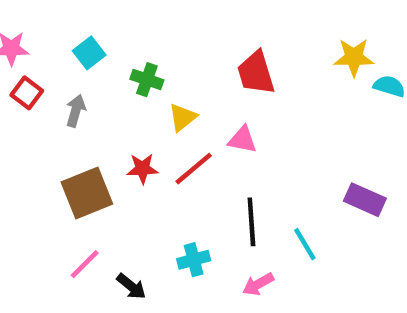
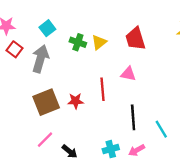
gray arrow: (76, 111) -> (40, 59), size x1.6
yellow triangle: (183, 117) -> (99, 42), moved
red star: (142, 169) -> (76, 101), moved
red line: (194, 169) -> (103, 89), turned -55
cyan cross: (194, 260) -> (111, 149), moved

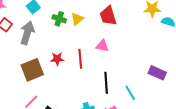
red star: (76, 101) -> (57, 59), moved

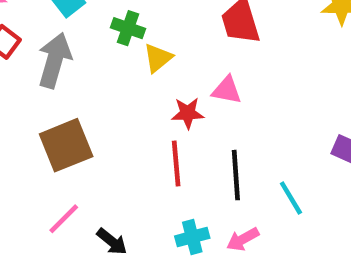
yellow triangle: (77, 19) -> (158, 58), moved
red star: (57, 59) -> (188, 113), moved
red line: (80, 59) -> (176, 164), moved

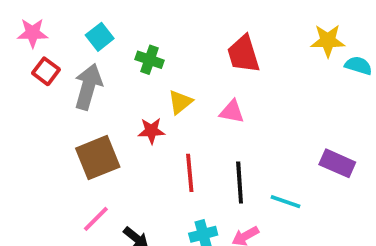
yellow triangle: (158, 58) -> (180, 102), moved
red star: (188, 113) -> (151, 131), moved
cyan line: (291, 198) -> (286, 202), turned -40

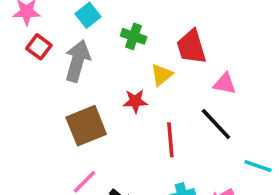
red trapezoid: (243, 54) -> (191, 47), moved
pink triangle: (232, 112) -> (225, 84), moved
black line: (240, 182) -> (216, 124), moved, turned -39

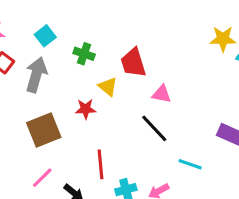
yellow triangle: (162, 75) -> (108, 87), turned -42
red line: (170, 140) -> (100, 164), moved

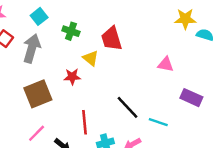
pink triangle: (162, 94) -> (166, 64), moved
black line: (154, 128) -> (128, 107), moved

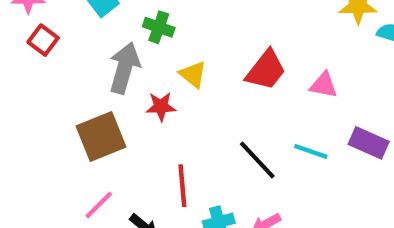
red trapezoid: (112, 39) -> (266, 70), moved, turned -125
gray arrow: (32, 48) -> (124, 68), moved
cyan line: (158, 122) -> (311, 151), moved

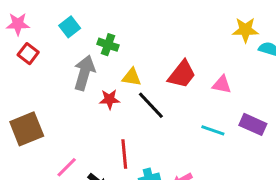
yellow triangle: (193, 74) -> (132, 77), turned -30
brown square: (101, 136) -> (27, 129), moved
black line: (257, 160) -> (151, 105), moved

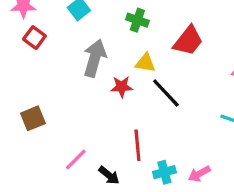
green cross: (108, 45) -> (137, 20), moved
red trapezoid: (182, 74) -> (188, 41), moved
brown square: (27, 129) -> (33, 118), size x0.7

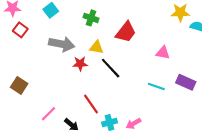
gray arrow: (95, 58) -> (62, 44), turned 85
brown square: (33, 118) -> (19, 85), turned -35
red line: (137, 145) -> (91, 104), turned -30

